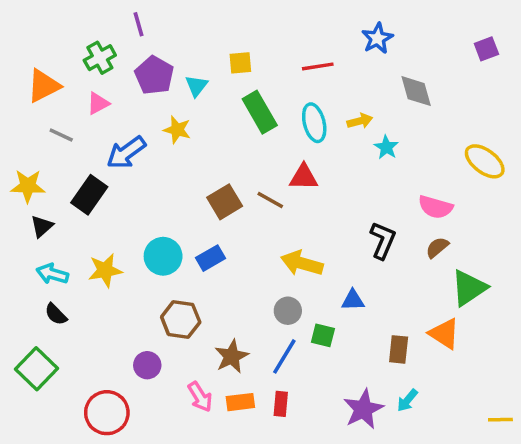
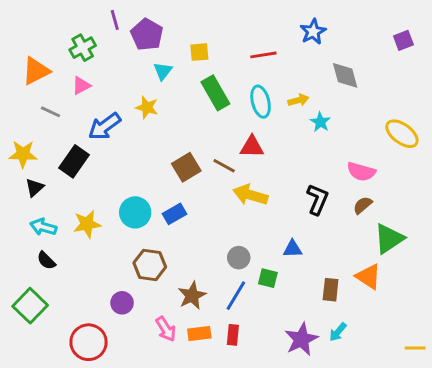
purple pentagon: (154, 75) -> (147, 35), moved
yellow arrow: (302, 263) -> (250, 195), moved

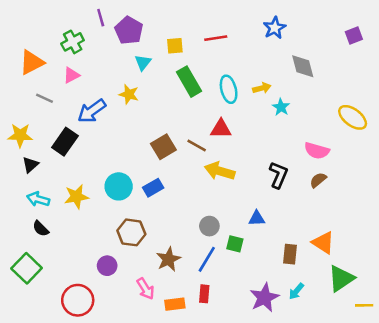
red line: (263, 55) -> (216, 38), moved
green triangle: (389, 239) -> (341, 278), moved
orange rectangle: (199, 333) -> (175, 304), moved

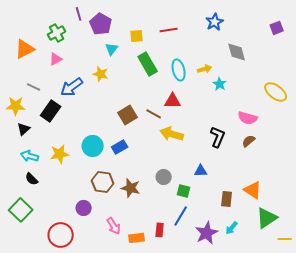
gray line: (44, 98) -> (34, 87), moved
brown star: (168, 259) -> (131, 188), moved, turned -30
blue line: (207, 259) -> (181, 216), moved

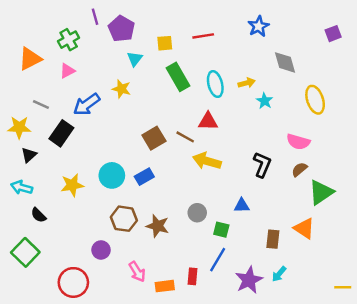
yellow ellipse: (276, 92) -> (315, 100), moved, turned 35
cyan arrow: (30, 156) -> (22, 187), moved
green triangle: (267, 218) -> (321, 192), moved

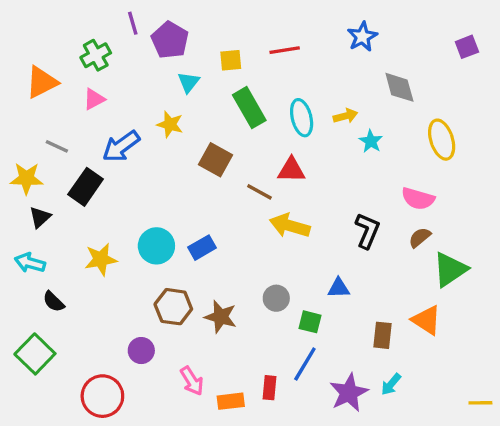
brown square: (154, 138) -> (216, 160), moved, turned -30

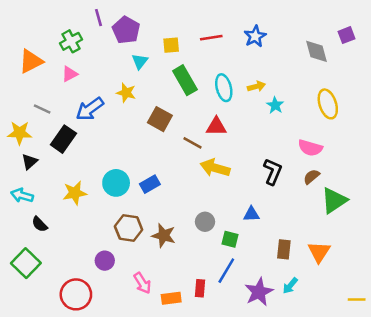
blue star: (362, 37) -> (255, 36), moved
gray diamond: (399, 87) -> (317, 51), moved
orange triangle: (426, 320) -> (319, 252), moved, turned 30

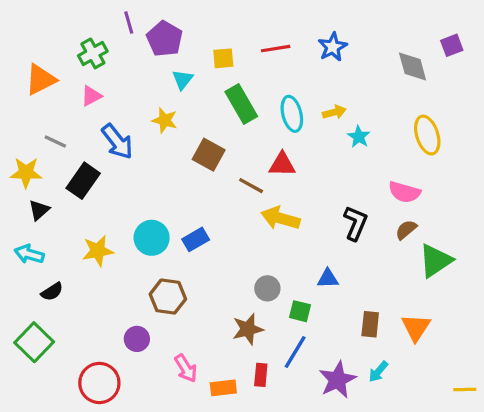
blue arrow: (90, 109) -> (117, 142), turned -92
black semicircle: (40, 224) -> (52, 292), turned -78
brown star: (164, 236) -> (248, 329), moved, turned -30

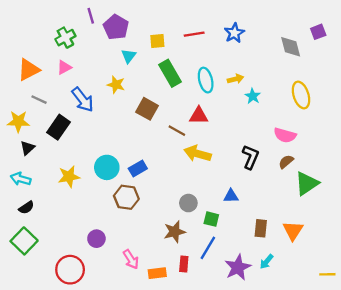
orange triangle: (41, 80) -> (29, 70), moved
black semicircle: (52, 292) -> (26, 208), moved
brown hexagon: (168, 297) -> (126, 197), moved

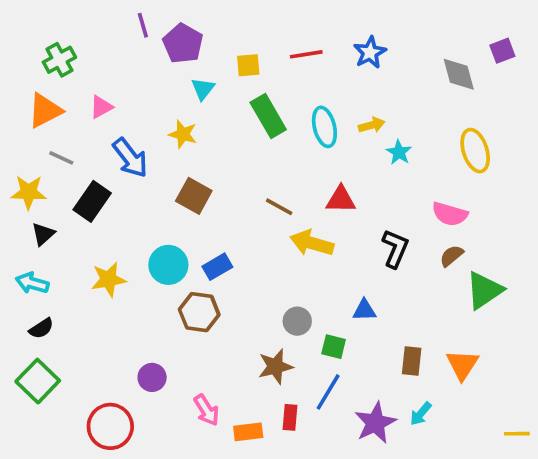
green cross: (65, 38) -> (59, 60), moved
brown square: (147, 109) -> (194, 196), moved
red triangle: (199, 116) -> (341, 200), moved

